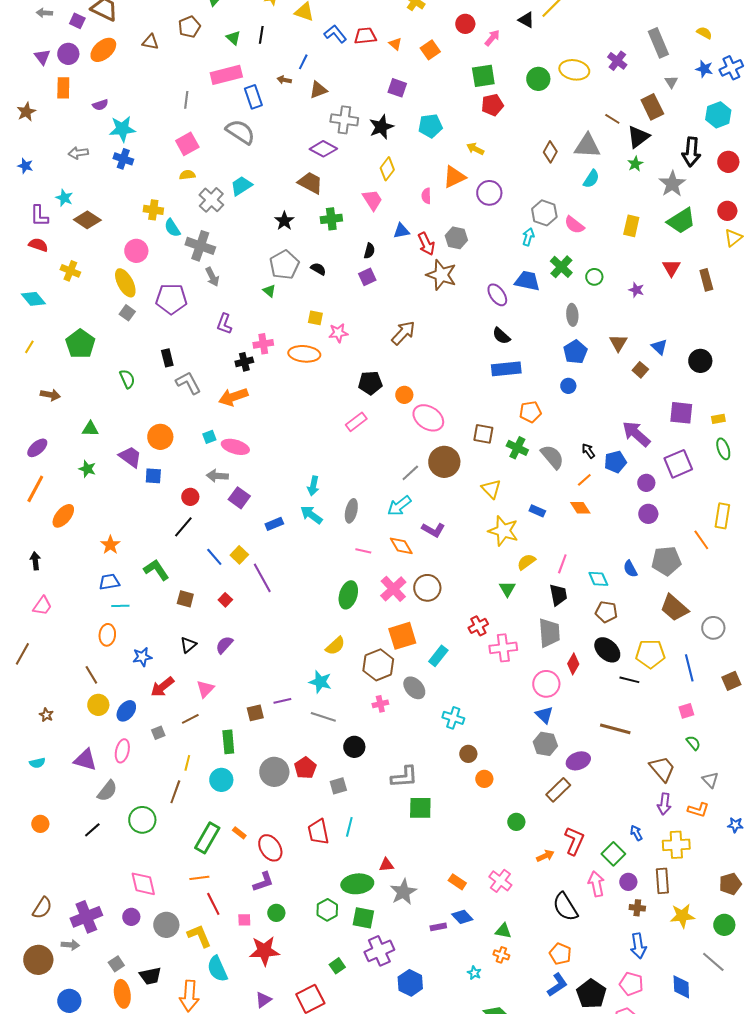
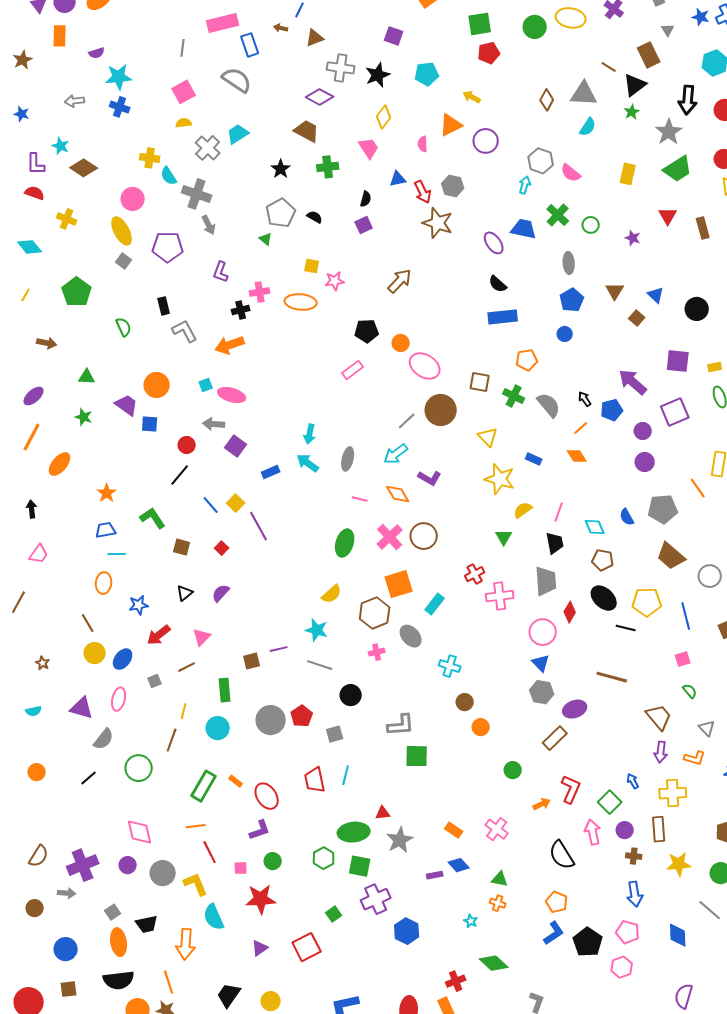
brown circle: (38, 960) -> (35, 908), size x0.6

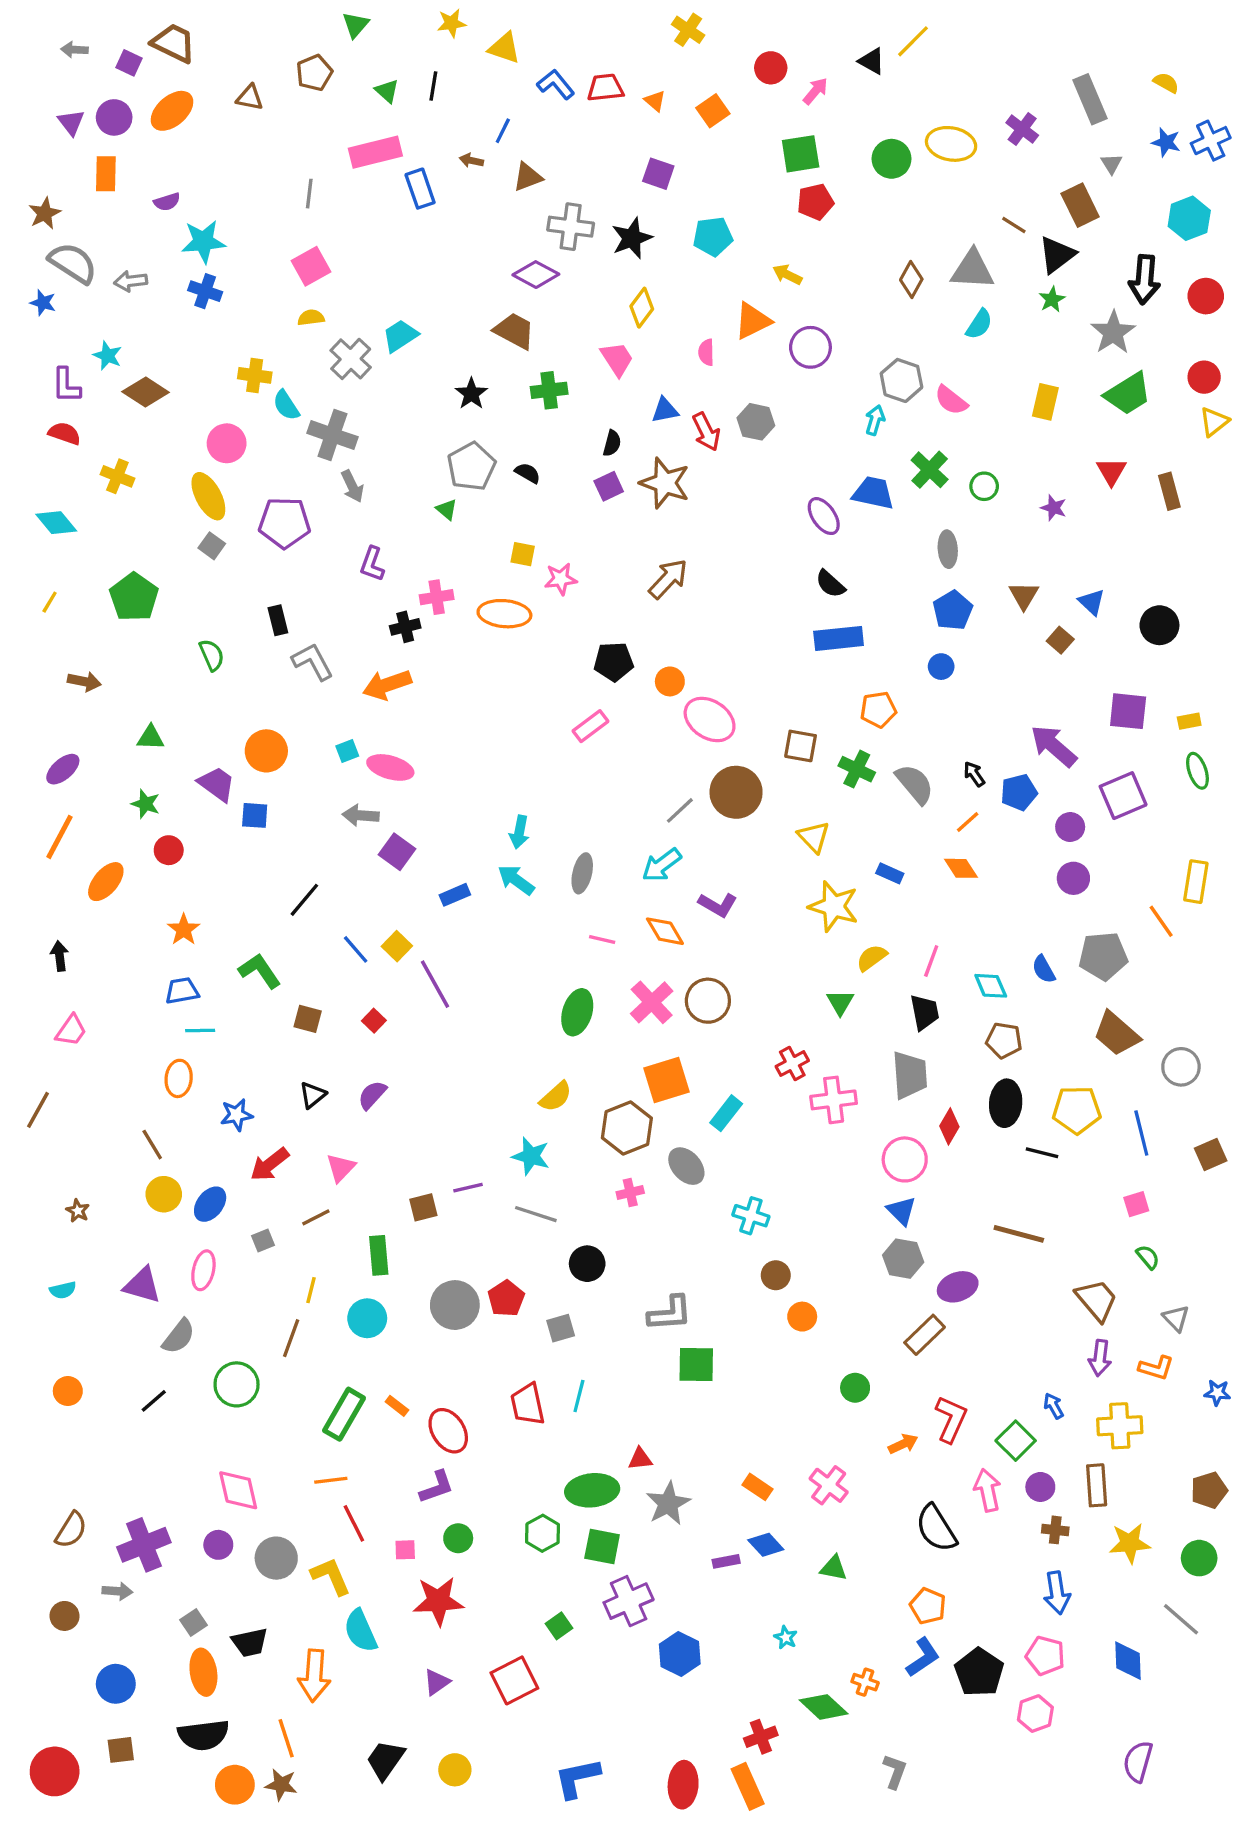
gray semicircle: (237, 80) -> (73, 263), moved
brown star: (438, 223) -> (665, 483), moved
red circle: (187, 445) -> (169, 850), moved
black ellipse: (604, 598) -> (1006, 1103), turned 52
orange cross: (498, 903) -> (865, 1682), moved

